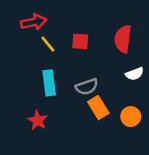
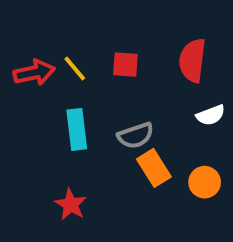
red arrow: (34, 22) -> (34, 73), moved
red star: (37, 120) -> (71, 204), moved

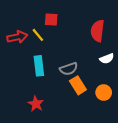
red square: (125, 65) -> (51, 19), moved

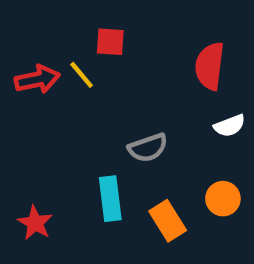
cyan rectangle: (39, 66) -> (110, 199), moved
orange rectangle: (78, 85) -> (168, 221), moved
red star: (36, 104) -> (35, 223), moved

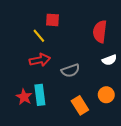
red arrow: (37, 79) -> (40, 60), moved
cyan rectangle: (110, 199) -> (40, 95), moved
red star: (35, 223) -> (24, 97), moved

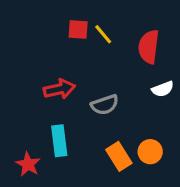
yellow line: (39, 36) -> (103, 34), moved
orange circle: (106, 95) -> (150, 152), moved
red star: (24, 97) -> (28, 164), moved

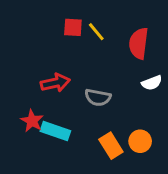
gray semicircle: (105, 105) -> (98, 97), turned 30
cyan rectangle: (59, 141) -> (55, 131), turned -64
red star: (28, 164) -> (32, 121), moved

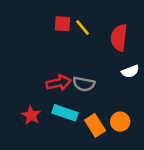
red arrow: (55, 83) -> (59, 83), moved
red star: (32, 121) -> (31, 115), moved
cyan rectangle: (55, 131) -> (65, 113), moved

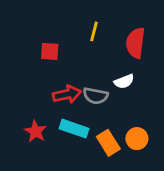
red square: (62, 24) -> (50, 51), moved
yellow line: (83, 28) -> (94, 31), turned 54
white semicircle: (130, 71) -> (124, 81), moved

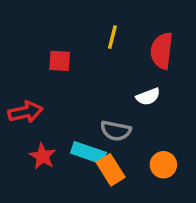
red arrow: (67, 94) -> (26, 112), moved
gray semicircle: (95, 96) -> (116, 131), moved
orange rectangle: (108, 143) -> (111, 170), moved

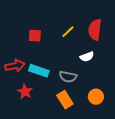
yellow line: (112, 37) -> (68, 32), moved, turned 32
cyan rectangle: (89, 153) -> (39, 71), moved

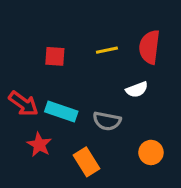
yellow line: (68, 32) -> (107, 50), turned 32
red arrow: (15, 66) -> (23, 104), turned 48
orange rectangle: (65, 100) -> (86, 162), moved

